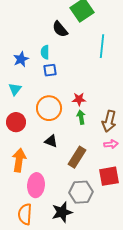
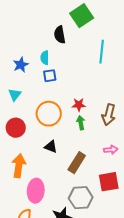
black semicircle: (60, 29) -> (60, 35), turned 30
brown arrow: (109, 121) -> (109, 115), moved

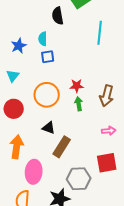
brown rectangle: (77, 163) -> (62, 147), moved

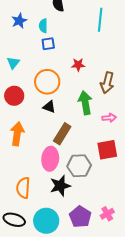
blue star: (19, 46) -> (19, 21), moved
red star: (77, 86) -> (78, 65), moved
green arrow: (79, 104) -> (85, 103), moved, size x1.6
black triangle: (49, 128) -> (49, 107), moved
pink ellipse: (34, 172) -> (50, 159), moved

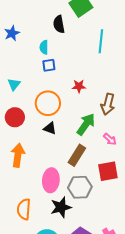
blue star: (19, 21) -> (12, 33), moved
green arrow: (85, 103) -> (86, 124), turned 45
pink arrow: (109, 118) -> (110, 139), turned 48
brown rectangle: (62, 134) -> (77, 155), moved

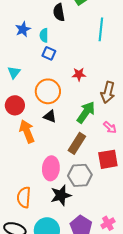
blue star: (12, 33) -> (23, 29), moved
blue square: (49, 65) -> (49, 53), turned 32
orange arrow: (18, 155) -> (27, 131), moved, turned -30

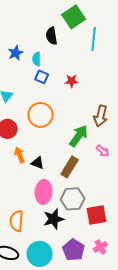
cyan line: (101, 29) -> (94, 39), moved
red star: (79, 74) -> (72, 81), moved
black triangle: (50, 116) -> (38, 163), moved
orange arrow: (27, 131) -> (20, 155), size x0.7
red square: (108, 159) -> (97, 215), moved

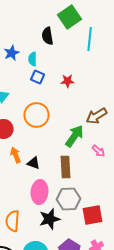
brown arrow: (101, 116) -> (97, 116), turned 45
brown rectangle: (70, 167) -> (66, 167), turned -35

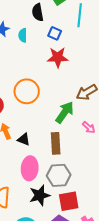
blue square: (38, 77) -> (55, 33), moved
red star: (68, 81) -> (58, 57), size x1.5
red square: (93, 215) -> (69, 201), moved

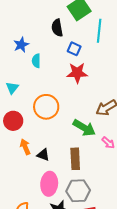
cyan semicircle: (23, 35) -> (36, 61), moved
green arrow: (65, 112) -> (84, 128), turned 85

